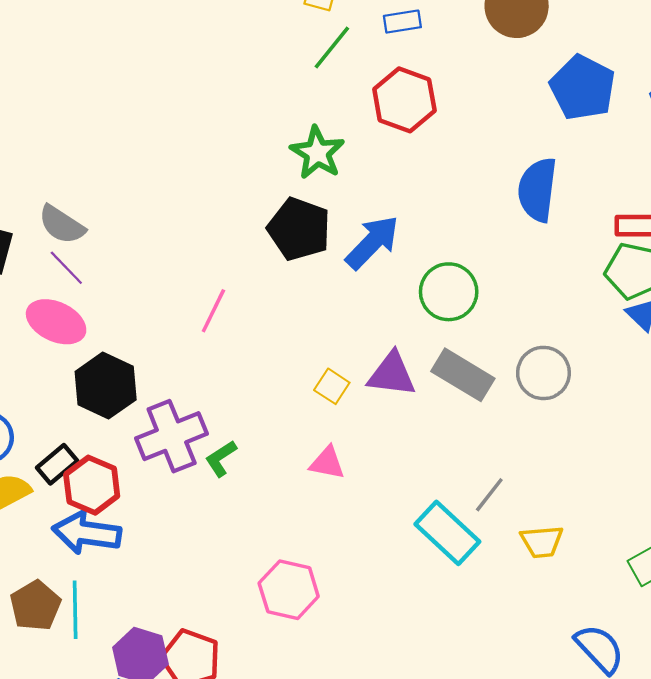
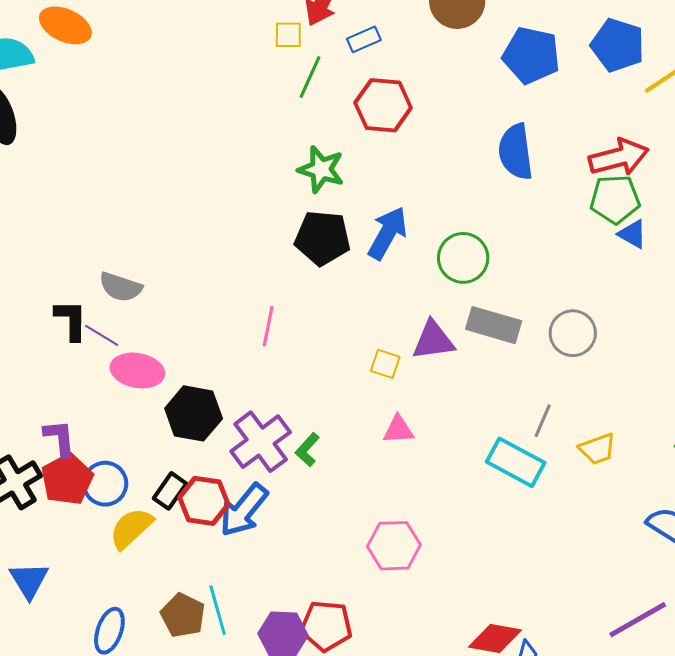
purple line: (66, 268) -> (102, 335), moved
gray circle: (543, 373) -> (573, 333), moved
blue arrow: (87, 533) -> (244, 510), moved, turned -44

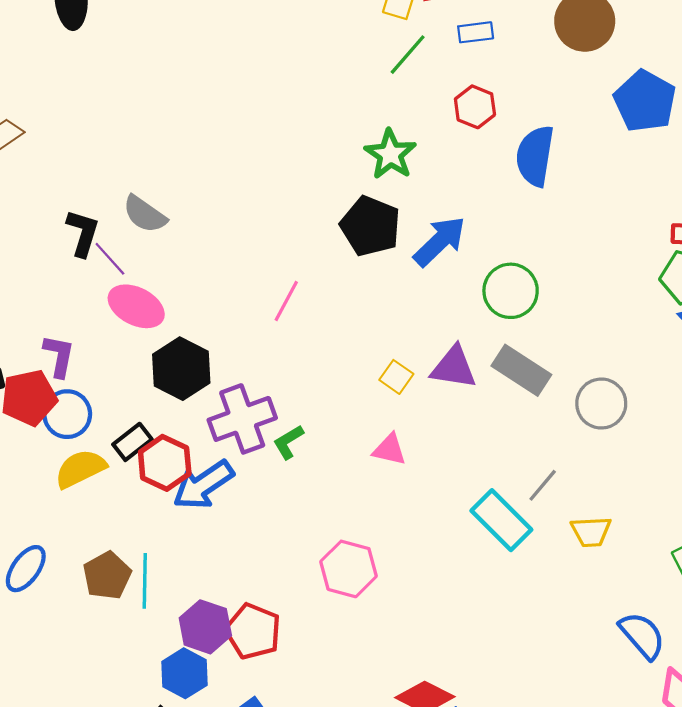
red hexagon: (383, 105) -> (475, 107), size x0.7
blue semicircle: (516, 152) -> (535, 156), moved
purple L-shape: (60, 438) -> (59, 356), moved

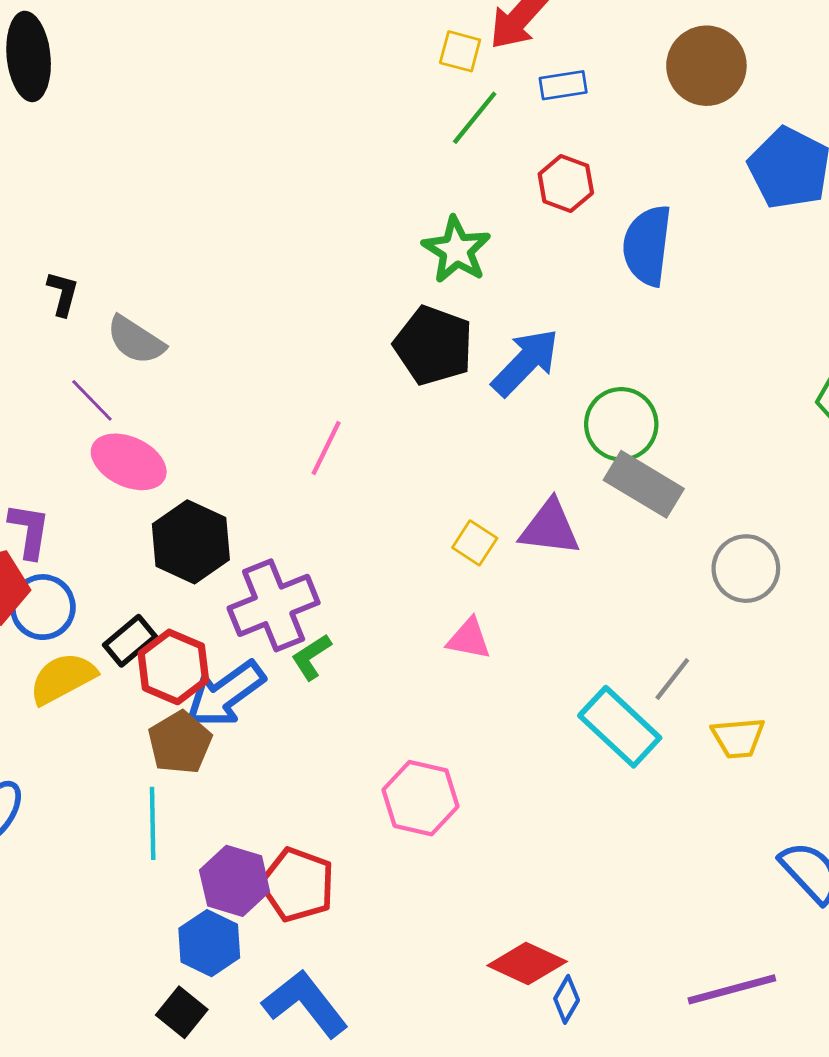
black L-shape: (83, 233) -> (63, 294), moved, size x0.7
gray rectangle: (521, 370) -> (644, 484), moved
green L-shape: (288, 442) -> (311, 657), moved
brown pentagon: (107, 576) -> (180, 743), moved

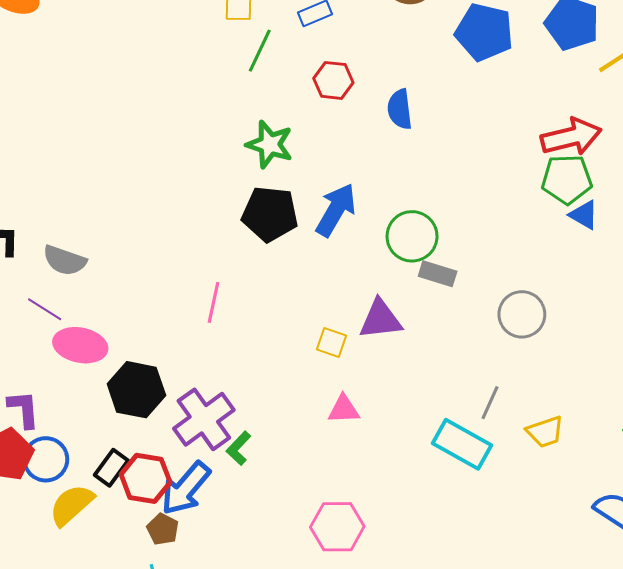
blue semicircle: (647, 245) -> (400, 109), size x0.7
gray rectangle: (644, 484) -> (438, 274), size x0.7
brown pentagon: (180, 743) -> (163, 529), size x0.7

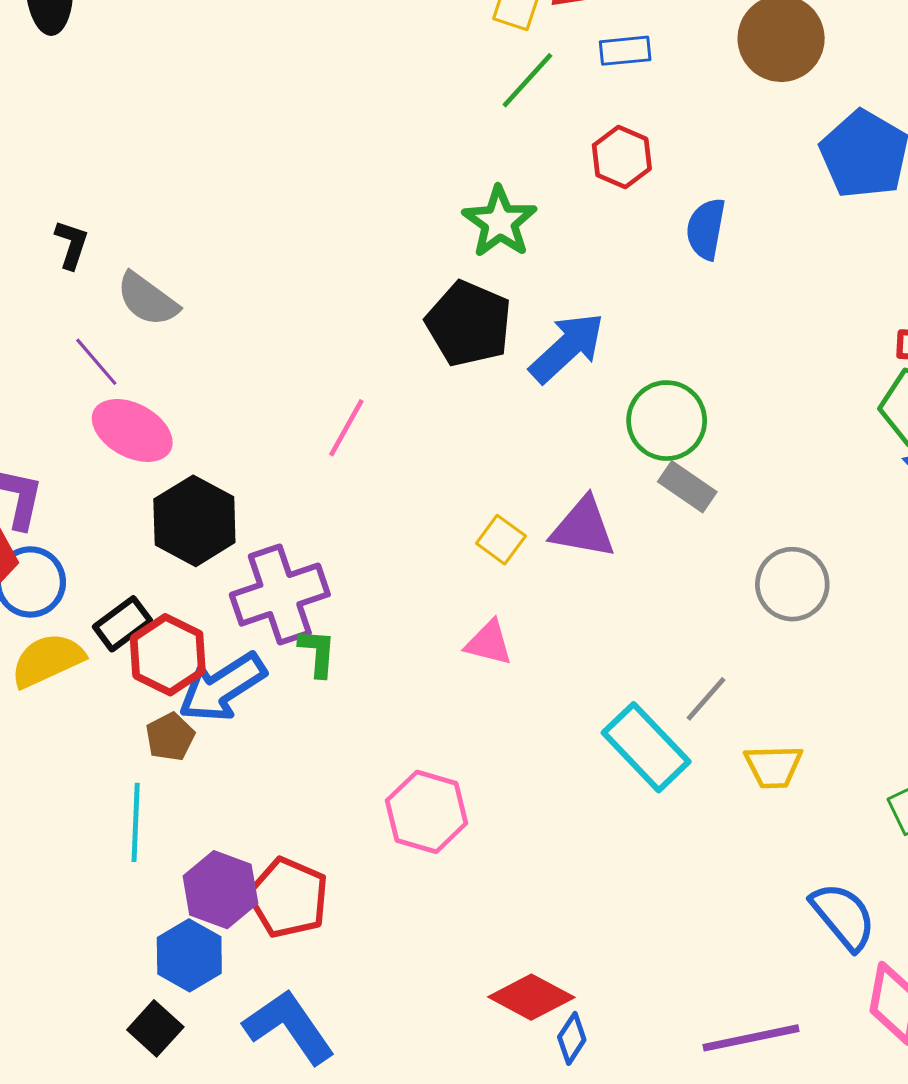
green L-shape: (239, 448) -> (317, 653), turned 124

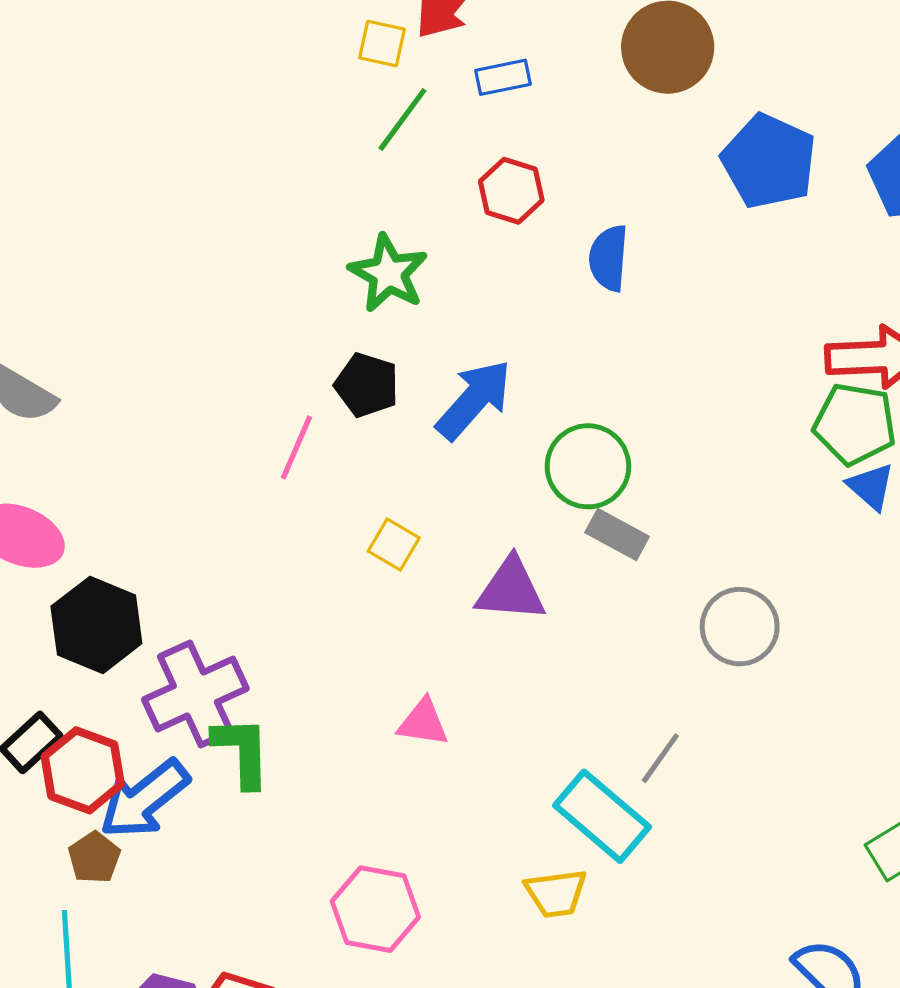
black pentagon: (469, 324) -> (367, 385), size x0.7
pink line: (346, 428) -> (296, 447), moved
yellow square: (501, 540) -> (394, 545), moved
green L-shape: (317, 653) -> (242, 752), size x1.4
yellow trapezoid: (773, 767) -> (556, 893), moved

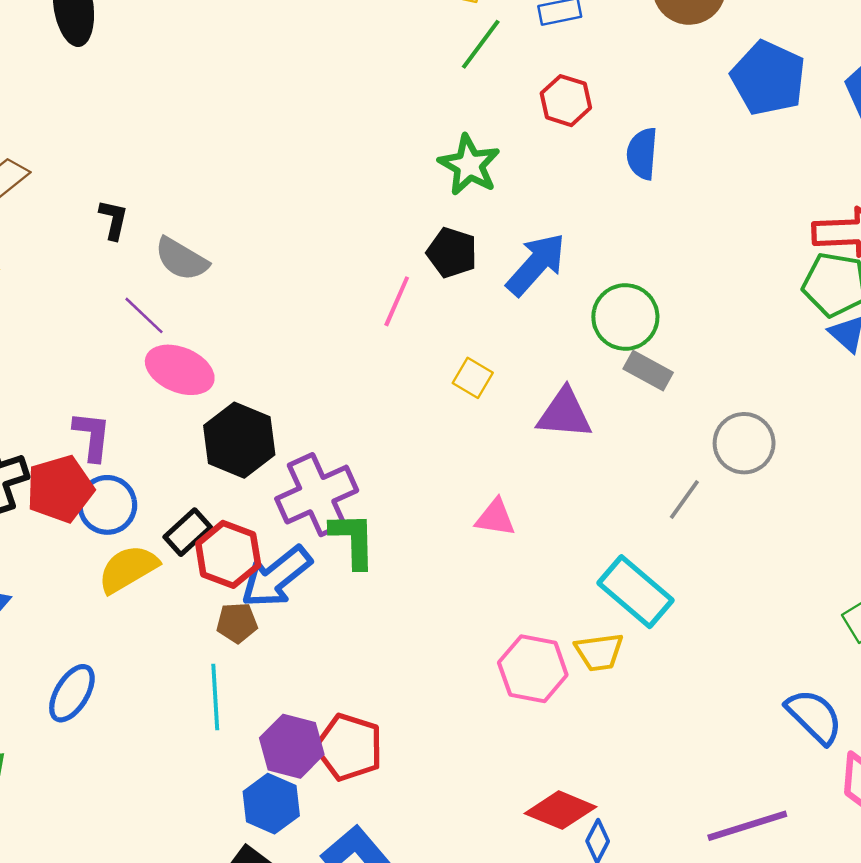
gray line: (660, 758) -> (684, 499), moved
brown pentagon: (94, 858) -> (237, 623), turned 30
pink hexagon: (375, 909) -> (533, 669), moved

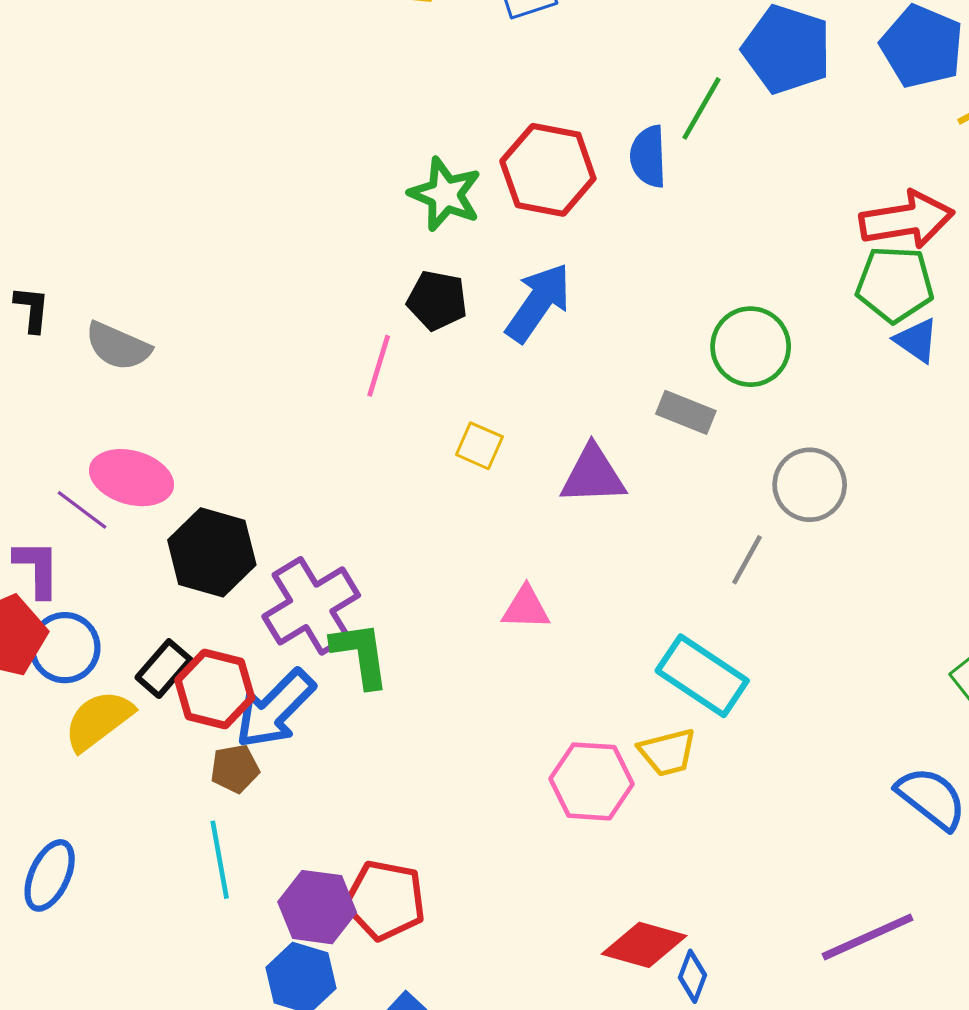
green line: (481, 44) -> (702, 108), moved
red hexagon: (566, 101) -> (548, 170), moved, size x1.5
purple line: (144, 315) -> (82, 510), moved
green circle: (625, 317) -> (751, 347), moved

